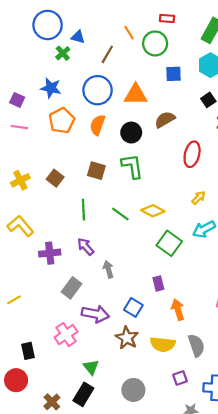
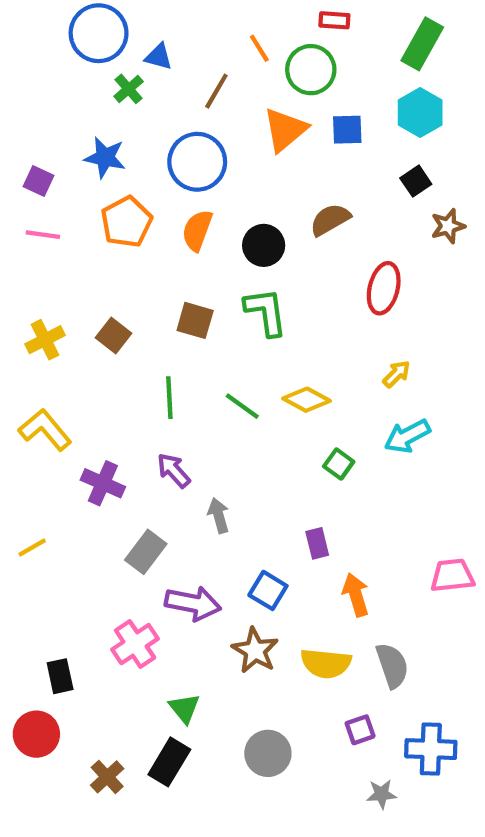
orange triangle: (136, 95) -> (285, 130), moved, turned -40
green square: (169, 243) -> (339, 464), size x0.6
purple cross: (50, 253) -> (103, 483), turned 30
yellow line: (14, 300) -> (32, 548), moved

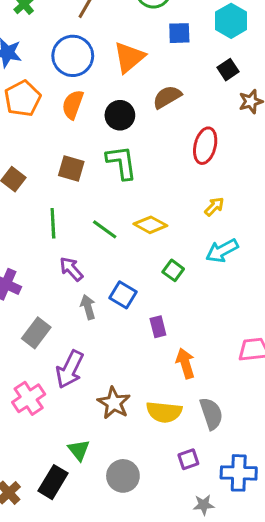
orange triangle: (285, 130) -> (129, 57), moved
purple arrow: (174, 470) -> (71, 269), moved
blue square: (268, 590) -> (123, 295), moved
purple arrow: (193, 603) -> (70, 369), turned 105
green triangle: (184, 708) -> (79, 450), moved

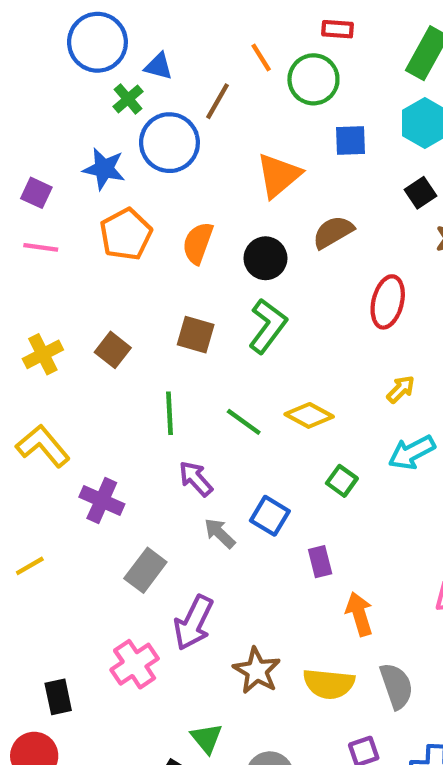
blue circle: (73, 56) -> (169, 143), moved
green L-shape: (121, 162) -> (268, 326), turned 45
gray arrow: (88, 307) -> (220, 533), turned -30

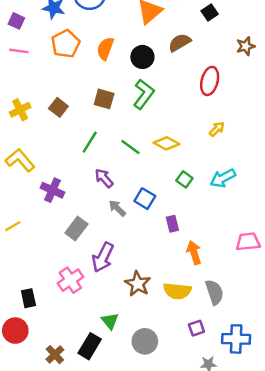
black square: (420, 193) -> (210, 13), moved
green line: (169, 413) -> (90, 142), turned 35
cyan arrow: (412, 452) -> (223, 178), moved

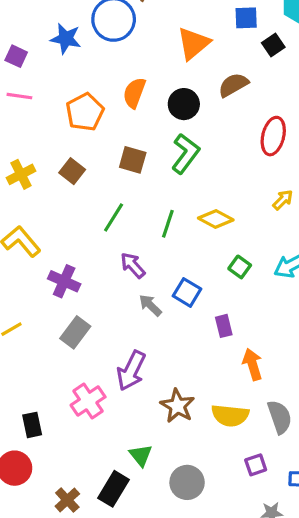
orange pentagon: (66, 44) -> (85, 112), moved
green line: (130, 147) -> (168, 224), turned 72
gray rectangle: (76, 229) -> (75, 332), moved

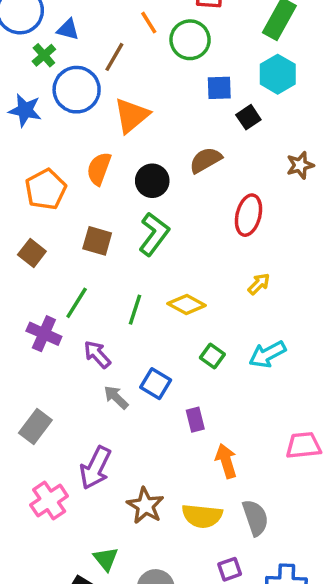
orange triangle: (193, 43) -> (132, 115), moved
purple cross: (64, 281) -> (44, 334), moved

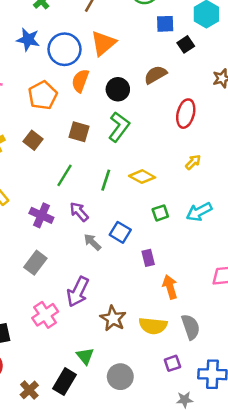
blue circle: (77, 90) -> (65, 49), moved
purple cross: (44, 334) -> (41, 215), moved
green square: (212, 356) -> (160, 213), turned 35

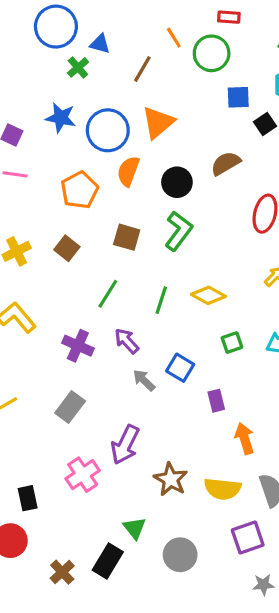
purple square: (172, 363) -> (248, 537), size x1.5

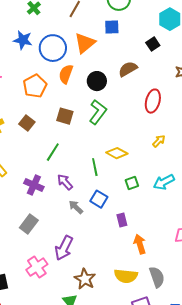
blue square: (238, 97) -> (112, 27), moved
green line: (161, 300) -> (95, 167), moved, turned -30
brown star: (171, 479) -> (85, 279), moved

